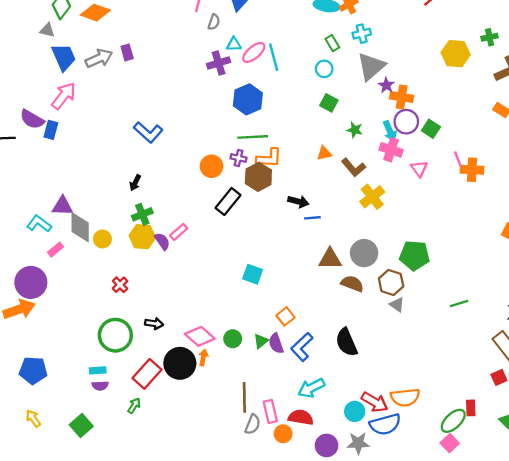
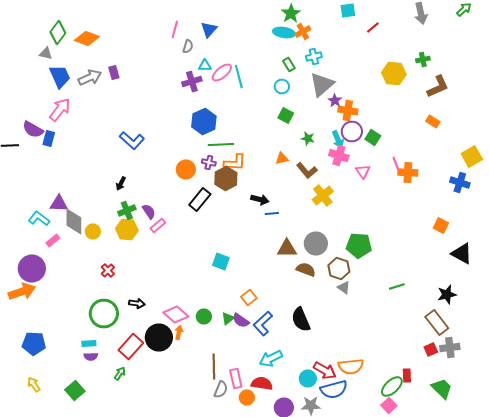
blue hexagon: (248, 99) -> (204, 122), moved
purple semicircle: (162, 241) -> (149, 212), moved
purple semicircle: (276, 343) -> (241, 320), turned -36

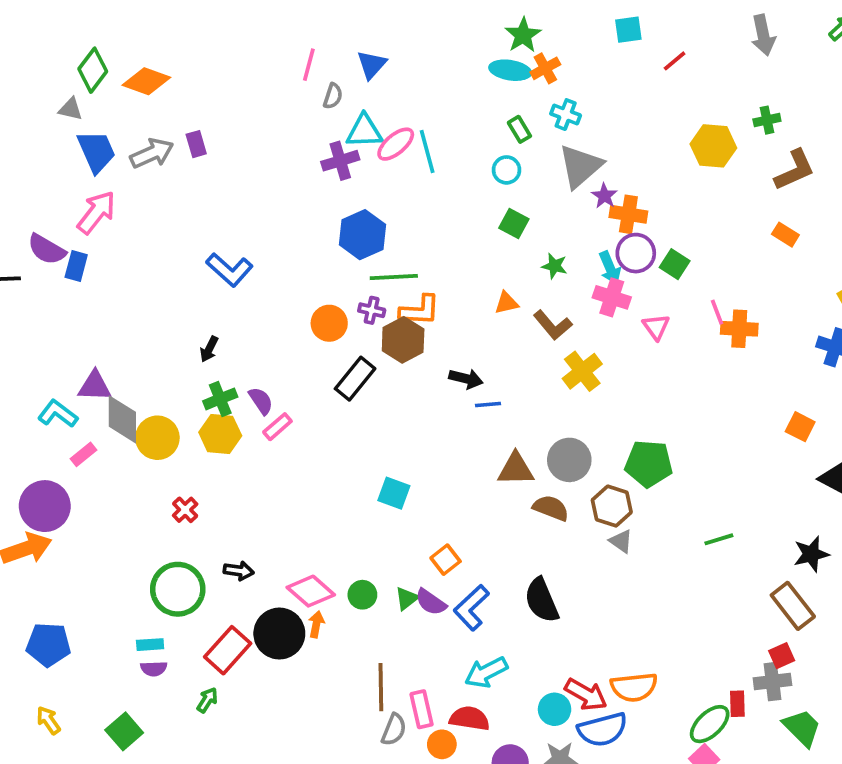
cyan cross: (314, 56) -> (566, 115), turned 35
cyan triangle: (205, 66) -> (364, 131), size x1.5
yellow circle: (93, 232) -> (157, 438), size x1.5
gray cross: (450, 348) -> (772, 682), moved

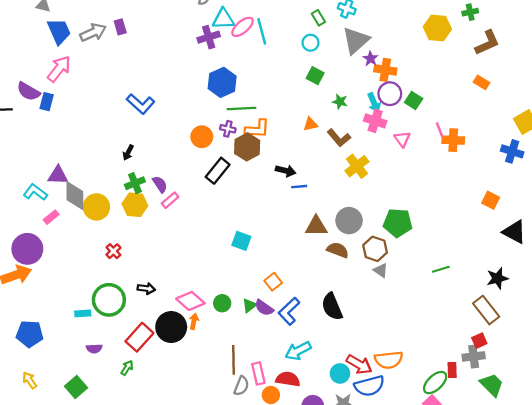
cyan rectangle: (150, 645) -> (83, 313), moved

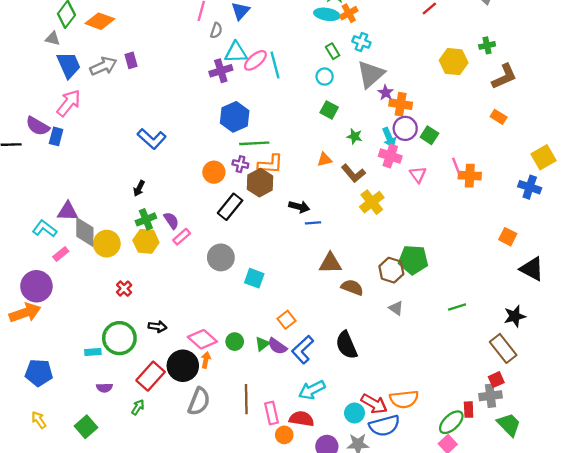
gray circle: (349, 221) -> (221, 257), moved
brown hexagon: (375, 249) -> (391, 270), moved
gray semicircle: (241, 386) -> (199, 401), moved, size x1.4

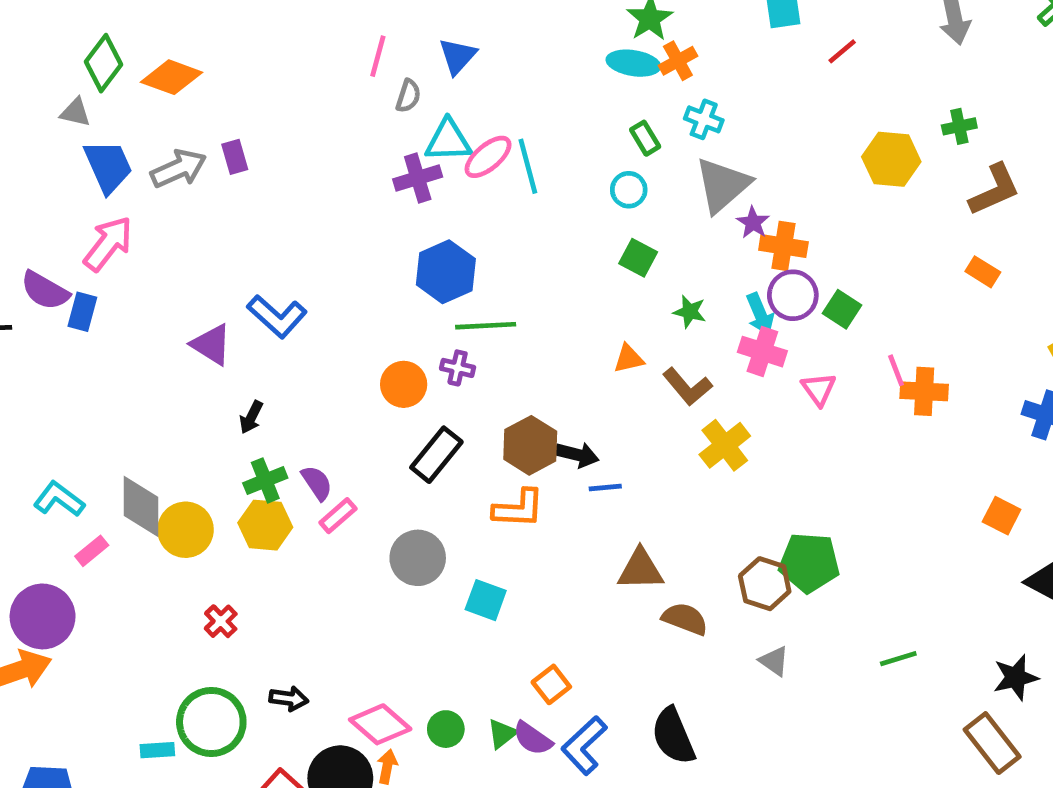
orange L-shape: (270, 164) -> (519, 509), moved
brown hexagon: (260, 183) -> (530, 445), moved
purple triangle: (68, 211) -> (211, 344), moved, turned 30

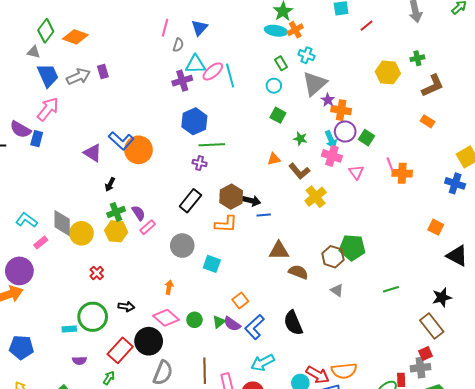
orange circle: (404, 384) -> (138, 150), moved, size x1.4
orange arrow: (387, 767) -> (169, 287), moved

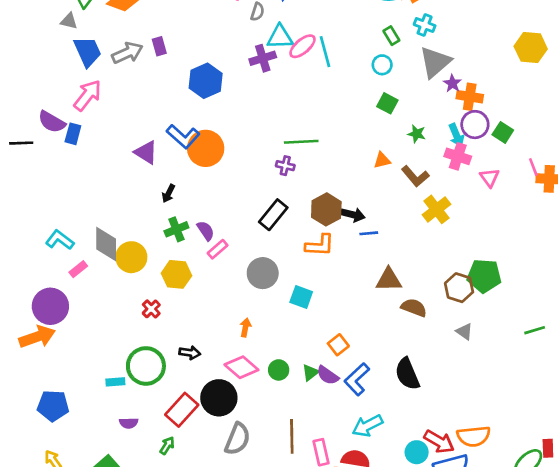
blue hexagon: (194, 121) -> (206, 81), moved
yellow hexagon: (116, 231) -> (176, 274), moved

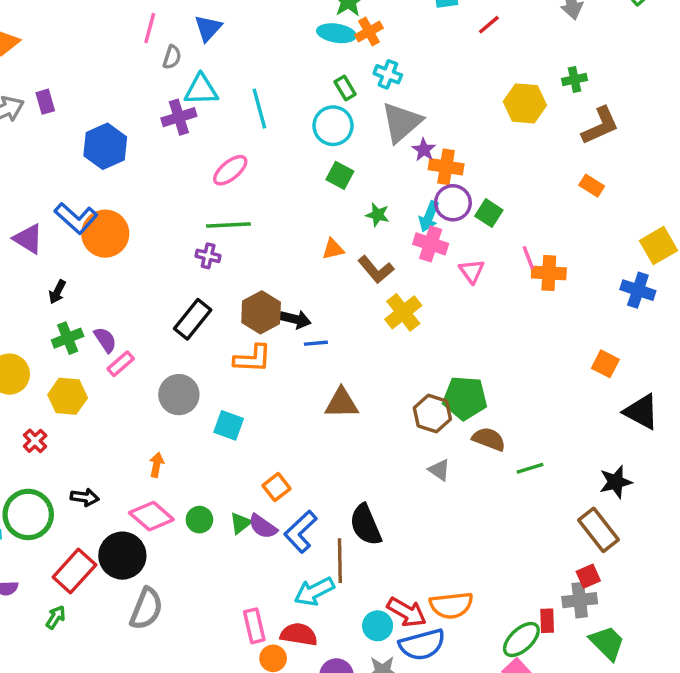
pink ellipse: (302, 46) -> (230, 170), moved
cyan circle: (382, 65) -> (333, 126), size x1.5
cyan arrow: (456, 135) -> (429, 216), turned 45
brown semicircle: (414, 308) -> (489, 439), moved
brown line: (292, 436) -> (340, 561), moved

